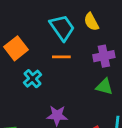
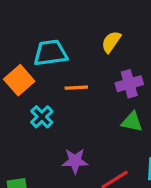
yellow semicircle: (91, 22) -> (111, 42), turned 66
cyan trapezoid: (62, 28) -> (50, 53), moved, turned -60

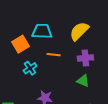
yellow semicircle: (111, 42) -> (79, 31), size x1.5

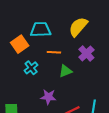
purple cross: (85, 58) -> (86, 53), turned -35
green triangle: (83, 81) -> (65, 71), moved, turned -40

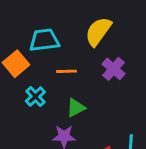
green triangle: (65, 71) -> (76, 108), moved

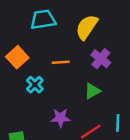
cyan trapezoid: (44, 40) -> (43, 20), moved
green triangle: (76, 108) -> (92, 91), moved

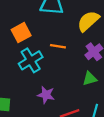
cyan cross: (35, 85) -> (31, 60), size x1.5
green triangle: (92, 91) -> (90, 79), moved

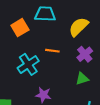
orange square: (21, 33) -> (20, 28), moved

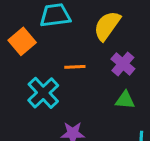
green triangle: (82, 79) -> (125, 100), turned 32

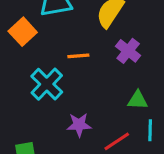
green triangle: (125, 100) -> (138, 100), moved

